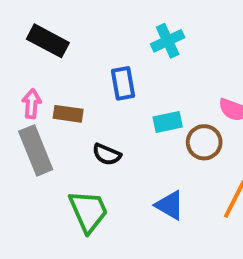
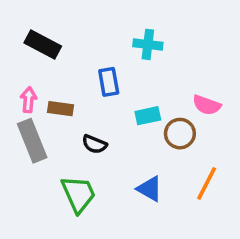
cyan cross: (168, 41) -> (148, 44), turned 32

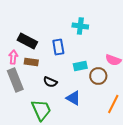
black rectangle: (43, 44) -> (27, 41), moved
blue triangle: (150, 189) -> (73, 98), moved

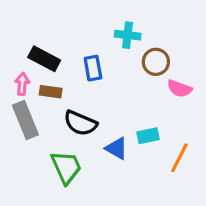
cyan rectangle: (80, 66) -> (148, 136), moved
brown circle: (98, 76) -> (156, 62), moved
black semicircle: (50, 82) -> (80, 123), size x1.5

